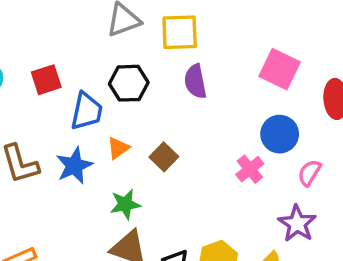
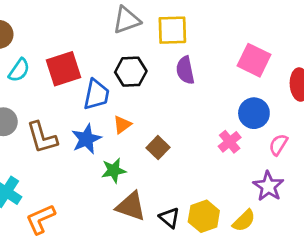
red square: (46, 80) -> (63, 69), size x1.4
brown square: (164, 157) -> (158, 148), moved
green star: (125, 204) -> (114, 170), moved

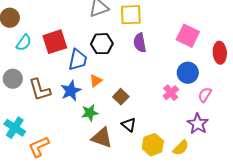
black triangle: (169, 218) -> (129, 125), moved

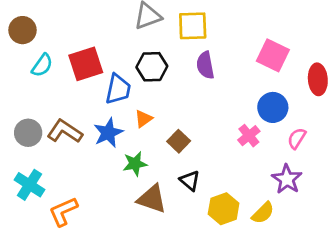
gray circle: (13, 79) -> (28, 133), moved
brown L-shape: (40, 90) -> (65, 131), turned 140

